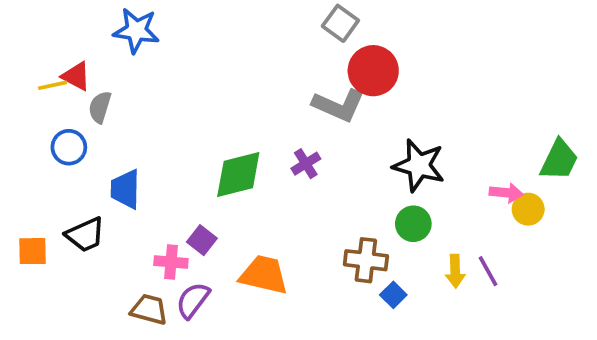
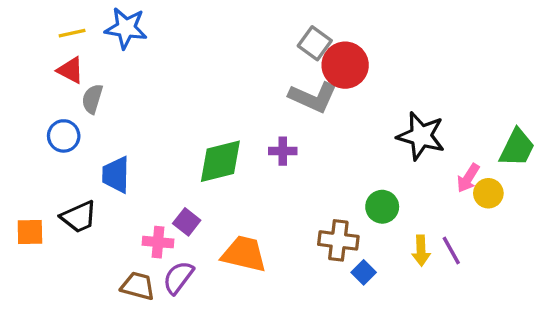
gray square: (340, 23) -> (315, 43), moved
yellow line: (52, 85) -> (72, 33), moved
purple cross: (306, 164) -> (283, 151), turned 32
black star: (419, 165) -> (421, 136), moved
pink arrow: (506, 193) -> (468, 178), turned 116

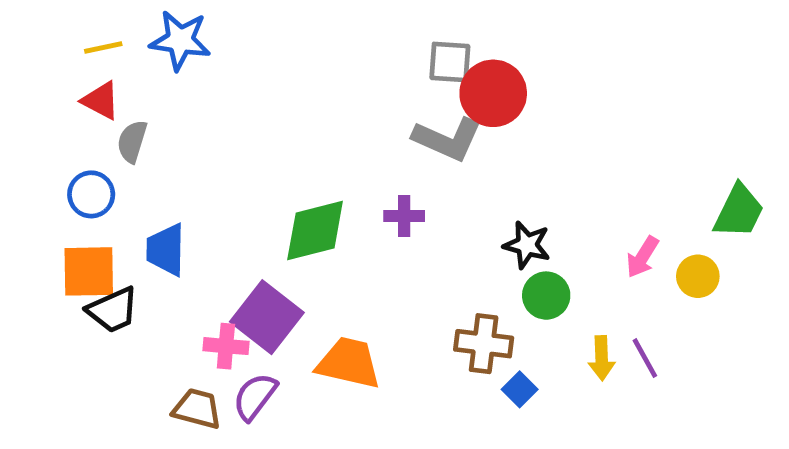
gray square: (315, 43) -> (450, 62), turned -32
black star: (421, 136) -> (527, 245), moved, size x0.7
pink arrow: (468, 178) -> (642, 257), moved
purple square: (187, 222) -> (267, 317), size x1.8
orange square: (30, 232) -> (89, 271), moved, size x1.4

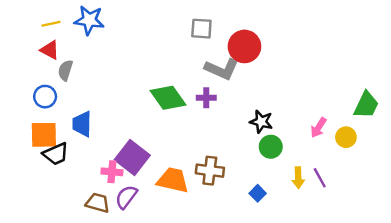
gray square: (450, 62) -> (201, 29), moved
purple cross: (404, 216) -> (206, 98), moved
green diamond: (315, 231) -> (168, 98), moved, turned 69
brown cross: (484, 344) -> (210, 171), moved

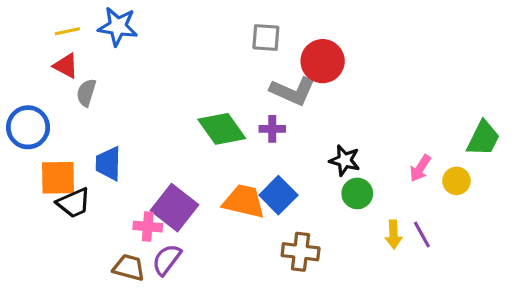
blue circle: (45, 97) -> (28, 127), moved, size x1.4
brown cross: (210, 171) -> (301, 252), moved
orange trapezoid: (173, 180) -> (244, 201), moved
blue square: (258, 193) -> (278, 195), moved, size x1.6

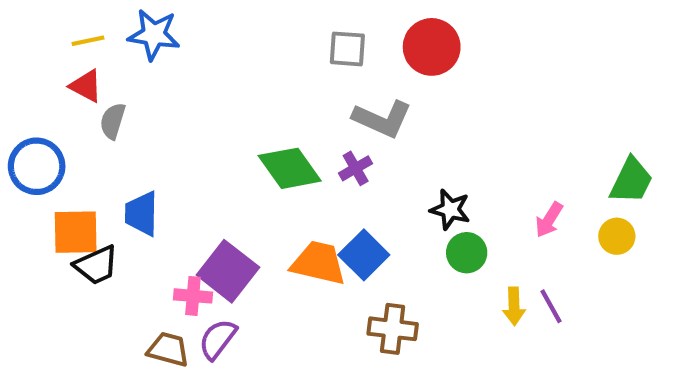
red circle: (323, 61) -> (432, 47), moved
purple cross: (272, 129) -> (356, 168), turned -30
yellow circle: (456, 181) -> (617, 236), moved

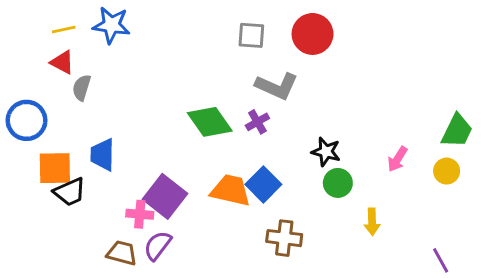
purple line: (551, 306) -> (441, 260), moved

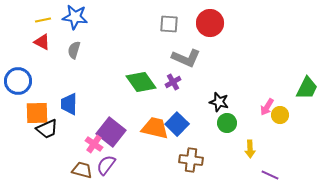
gray semicircle: (82, 88) -> (74, 50), moved
yellow circle: (447, 171) -> (280, 115), moved
pink cross: (140, 214) -> (94, 144), turned 30
purple line: (441, 260) -> (270, 175), moved, turned -36

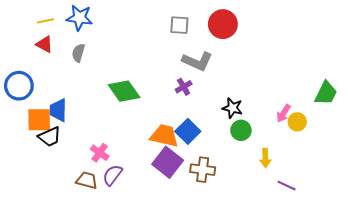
green diamond: (141, 82) -> (124, 91), moved
blue trapezoid: (69, 104) -> (58, 110), moved
purple square: (111, 132) -> (168, 162), moved

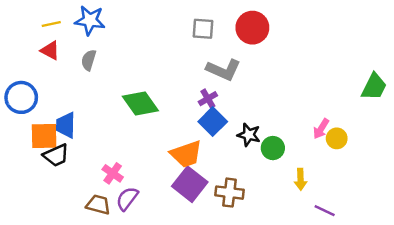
green trapezoid: (326, 93) -> (374, 87), moved
black star: (232, 108) -> (249, 135), moved
blue square: (188, 131) -> (213, 122), moved
orange trapezoid: (164, 136) -> (186, 154), turned 148

